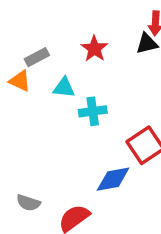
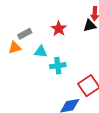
orange triangle: (20, 81) -> (15, 48), turned -40

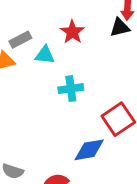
cyan triangle: (41, 52) -> (45, 55), moved

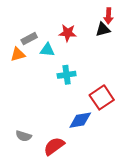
red star: (72, 32) -> (68, 33), turned -30

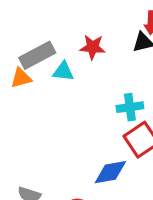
gray rectangle: (29, 39) -> (37, 55), size x1.5
cyan cross: (67, 75) -> (130, 107), moved

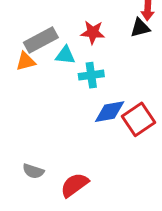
cyan cross: (130, 107) -> (91, 75), moved
blue diamond: (110, 172) -> (110, 112), moved

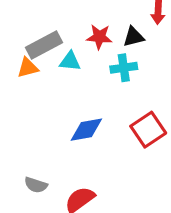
black triangle: (140, 28) -> (134, 37), moved
cyan cross: (91, 75) -> (124, 68), moved
blue diamond: (110, 112) -> (86, 130), moved

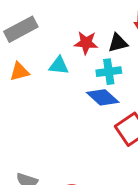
gray rectangle: (44, 45) -> (21, 29), moved
blue diamond: (86, 130) -> (103, 97), moved, turned 52

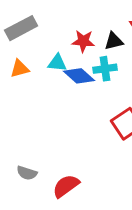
blue diamond: (103, 97) -> (79, 76), moved

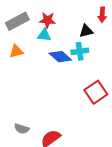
red star: (83, 41) -> (47, 20), moved
cyan triangle: (57, 63) -> (44, 35), moved

